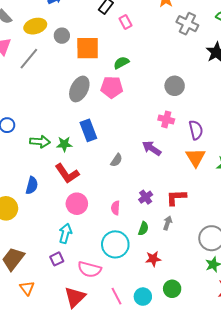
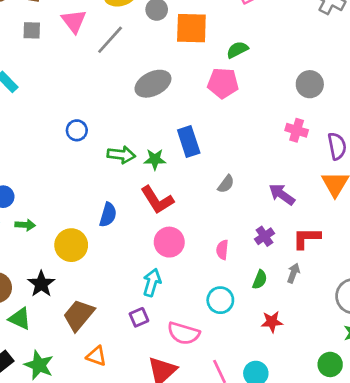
gray ellipse: (79, 89) -> (153, 84), moved, turned 35
purple arrow: (152, 148) -> (282, 194), moved
cyan circle: (115, 244) -> (220, 300), size x0.7
orange triangle: (27, 288) -> (96, 356), turned -35
green circle: (172, 289) -> (330, 364), moved

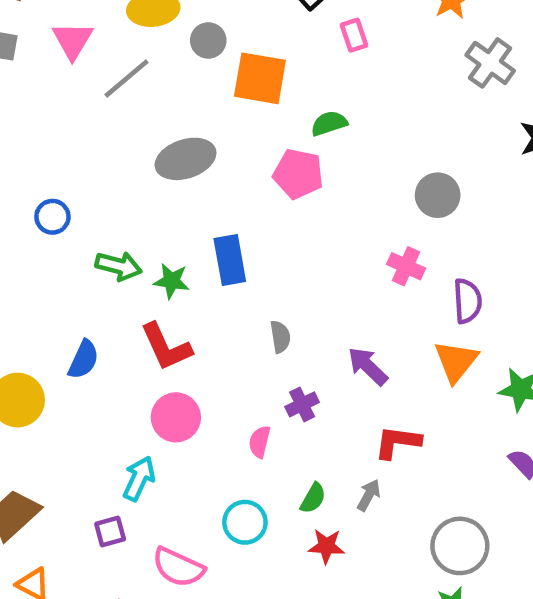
gray semicircle: (226, 184) -> (280, 337), turned -54
purple cross: (265, 236) -> (302, 404), moved
red star: (272, 322) -> (326, 546), moved

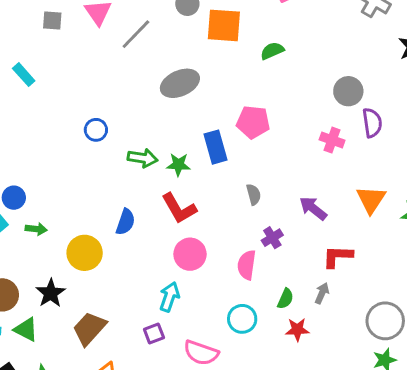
pink pentagon: (298, 174) -> (253, 122), moved
purple semicircle: (467, 301) -> (372, 123), moved
pink semicircle: (260, 442) -> (247, 265), size x1.4

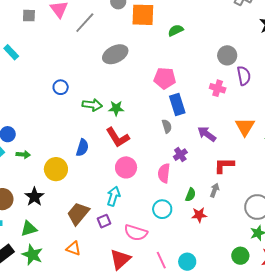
blue rectangle: (216, 147) -> (177, 104), moved
brown trapezoid: (89, 328) -> (78, 214), moved
green triangle: (26, 329) -> (29, 229), moved, turned -42

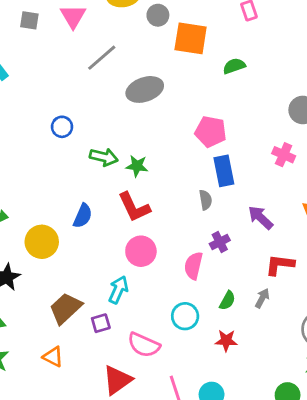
gray line: (85, 23) -> (102, 58), moved
red star: (199, 215) -> (226, 341), moved

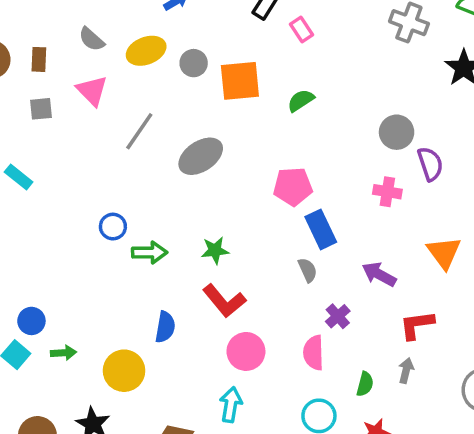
green arrow: (104, 157) -> (150, 253), moved

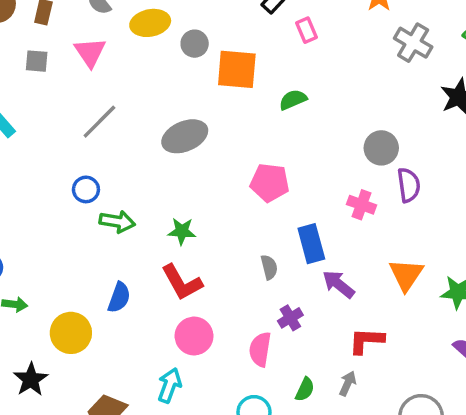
gray line: (139, 131) -> (99, 122), moved
blue rectangle: (321, 229) -> (311, 244), moved

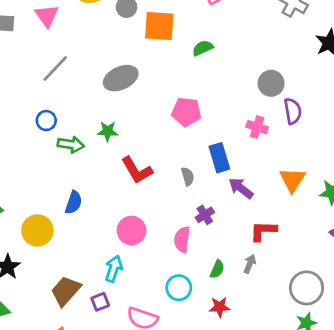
green star: (182, 231) -> (108, 131), moved
red L-shape: (182, 282) -> (137, 170), moved

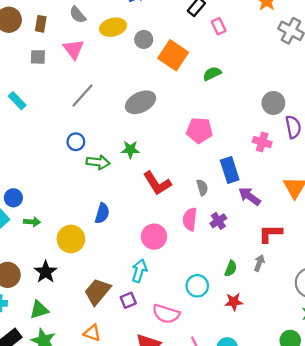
orange square: (159, 26) -> (173, 55), turned 32
pink semicircle: (182, 239) -> (190, 219), moved

